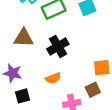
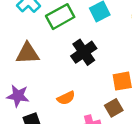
black cross: (58, 46) -> (84, 52), moved

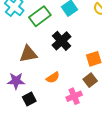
brown triangle: (27, 53) -> (28, 54), moved

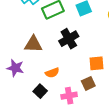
black square: (29, 99) -> (40, 91), moved, turned -32

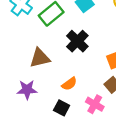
pink cross: (69, 96) -> (95, 104), turned -35

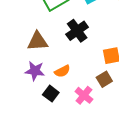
purple star: (27, 90) -> (35, 71), moved

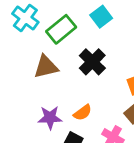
brown triangle: (38, 41) -> (46, 67), moved

